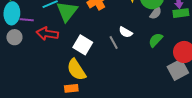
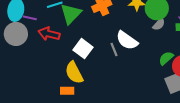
white semicircle: (126, 32) -> (127, 40), size x1.6
gray circle: (14, 37) -> (16, 34), size x1.5
green semicircle: (156, 40) -> (166, 58), moved

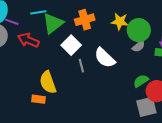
white square: (83, 49) -> (71, 45), moved
gray line: (114, 49) -> (81, 66), moved

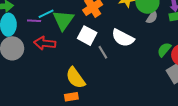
purple line: (12, 22) -> (34, 21), moved

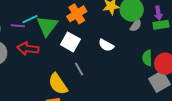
white semicircle: (123, 38) -> (106, 45), size x0.7
green semicircle: (164, 50) -> (147, 58), turned -42
gray line: (103, 52) -> (79, 69), moved

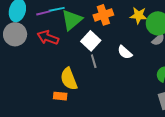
purple line: (18, 26) -> (43, 13), turned -32
gray line: (79, 69) -> (94, 61), moved

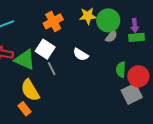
green triangle: (72, 20) -> (25, 60), moved, turned -45
orange rectangle: (60, 96) -> (24, 109), turned 56

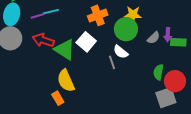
green circle: (108, 20) -> (126, 29), moved
purple arrow: (135, 25) -> (168, 35), moved
gray line: (52, 69) -> (112, 62), moved

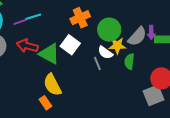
yellow star: (133, 15) -> (117, 46), moved
gray semicircle: (154, 38) -> (137, 36), size x1.5
green semicircle: (158, 72) -> (129, 61), moved

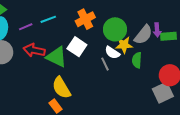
cyan line: (33, 17) -> (48, 19), moved

